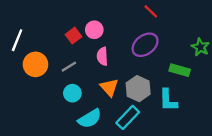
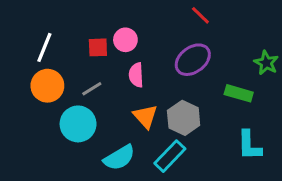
red square: (74, 36) -> (98, 47), turned 35
white line: (17, 40) -> (44, 47), moved
cyan circle: (72, 93) -> (78, 124), moved, size x1.5
cyan L-shape: (168, 100) -> (249, 145), moved

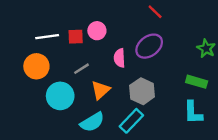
white line: (44, 47) -> (47, 37), moved, turned 60
pink semicircle: (136, 75) -> (119, 58), moved
gray line: (92, 89) -> (82, 69), moved
green rectangle: (239, 93) -> (197, 82), moved
orange triangle: (145, 116) -> (101, 90), moved, turned 30

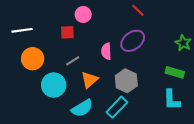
pink circle: (97, 31) -> (83, 14), moved
white line: (47, 37) -> (22, 30), moved

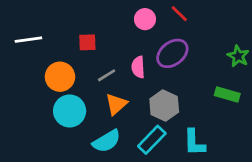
pink circle: (83, 14) -> (145, 19), moved
orange circle: (33, 59) -> (60, 77), moved
gray line: (73, 61) -> (107, 75), moved
cyan L-shape: (172, 100) -> (194, 142), moved

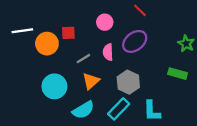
pink circle: (145, 19) -> (105, 22), moved
orange circle: (60, 77) -> (47, 44), moved

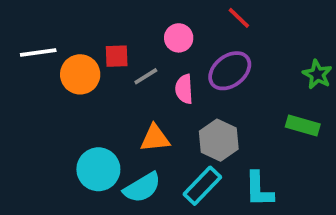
gray line: (83, 59) -> (146, 76), moved
orange triangle: (91, 81) -> (155, 138), turned 36
cyan circle: (54, 86) -> (98, 169), moved

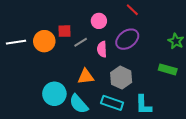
white line: (38, 53) -> (16, 42), moved
cyan rectangle: (202, 186) -> (112, 103), turned 65
cyan semicircle: (142, 188) -> (79, 104), turned 80

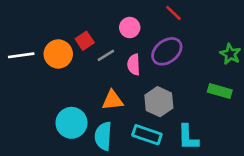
red square: (65, 31) -> (85, 41), turned -32
cyan semicircle: (79, 104) -> (103, 136), turned 45

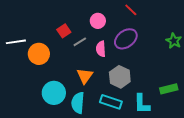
orange circle: (58, 54) -> (39, 54), moved
green rectangle: (220, 91) -> (169, 89), moved, turned -30
orange triangle: (113, 100) -> (85, 76), turned -48

